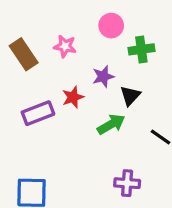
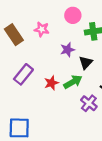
red star: (73, 97) -> (51, 83), moved
purple rectangle: (38, 113) -> (23, 74), turned -30
purple cross: (127, 183) -> (89, 103), moved, turned 35

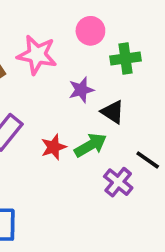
pink star: (42, 29) -> (37, 55), size x1.5
black triangle: (86, 63) -> (113, 112), turned -40

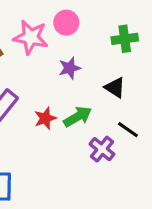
pink circle: (90, 31) -> (66, 23), moved
green cross: (126, 58) -> (125, 39), moved
black triangle: (113, 112) -> (115, 87), moved

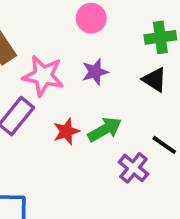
pink star: (31, 37) -> (43, 76), moved
black triangle: (115, 87) -> (155, 80), moved

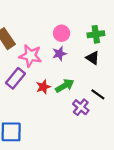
pink circle: (91, 18) -> (62, 33), moved

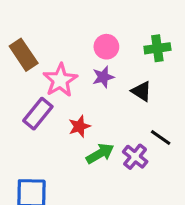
pink star: (30, 56) -> (60, 80), turned 30
black triangle: (93, 58) -> (141, 91), moved
green arrow: (65, 86) -> (100, 153), moved

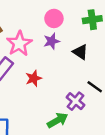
green arrow: (100, 153) -> (58, 120), moved

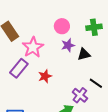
purple star: (52, 41) -> (68, 45), moved
black triangle: (80, 52) -> (84, 54), turned -48

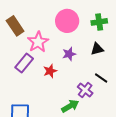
pink circle: (62, 26) -> (67, 21), size x1.5
purple star: (68, 45) -> (69, 54), moved
black triangle: (84, 54) -> (97, 49), moved

